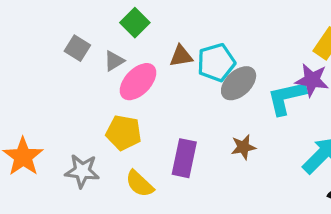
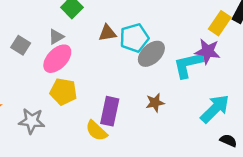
gray square: (77, 48) -> (21, 45), moved
pink ellipse: (138, 82) -> (57, 59), moved
yellow semicircle: (140, 184) -> (96, 131), moved

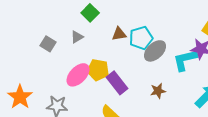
pink ellipse: (57, 59) -> (78, 75), moved
yellow pentagon: (63, 92) -> (98, 70), moved
purple rectangle: (110, 111) -> (117, 83), moved, turned -50

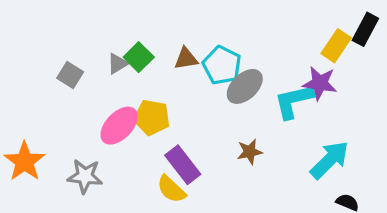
green square: (90, 13) -> (139, 57), moved
cyan pentagon: (141, 38) -> (222, 65), turned -30
purple rectangle: (117, 83) -> (183, 165), moved

